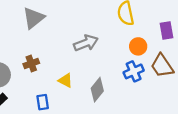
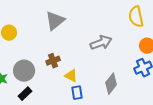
yellow triangle: (65, 81) -> (71, 76), moved
blue rectangle: (43, 102) -> (77, 93), moved

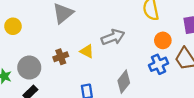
yellow triangle: (71, 76) -> (87, 51), moved

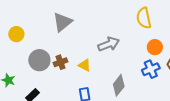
yellow triangle: (87, 51) -> (85, 65), moved
gray circle: (29, 68) -> (39, 60), moved

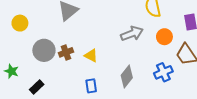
gray arrow: (109, 44) -> (132, 34), moved
blue cross: (151, 69) -> (163, 72), moved

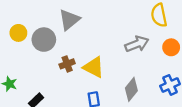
gray circle: (44, 50) -> (44, 40), moved
yellow triangle: (91, 56) -> (94, 67), size x1.5

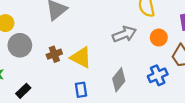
gray circle: (44, 40) -> (20, 45), moved

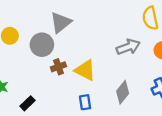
gray circle: (20, 45) -> (42, 45), moved

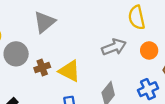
gray circle: (42, 45) -> (16, 54), moved

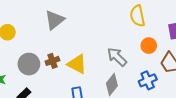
gray arrow: (114, 47) -> (117, 57), moved, turned -115
gray circle: (16, 54) -> (29, 64), moved

